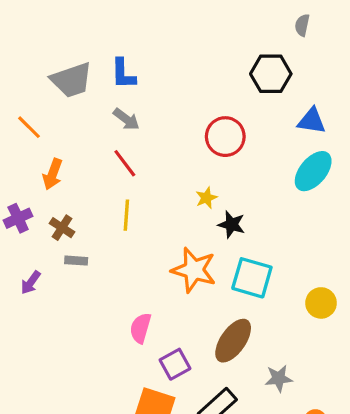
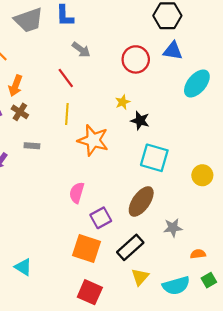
gray arrow: (126, 119) -> (81, 50), moved
blue triangle: (312, 121) -> (173, 51), moved
brown cross: (62, 228) -> (20, 112), moved
orange star: (194, 270) -> (93, 140), moved

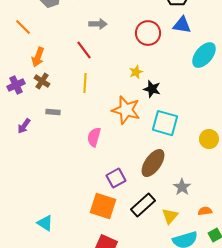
gray arrow: (81, 50) -> (98, 24), turned -36
orange star: (93, 140) -> (126, 110), moved
pink semicircle: (77, 193) -> (94, 137), moved
gray star: (173, 228) -> (182, 187), turned -30
yellow triangle: (140, 277) -> (170, 216), moved

